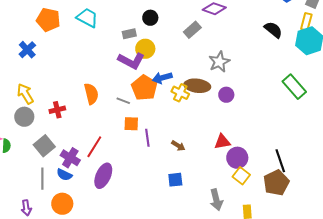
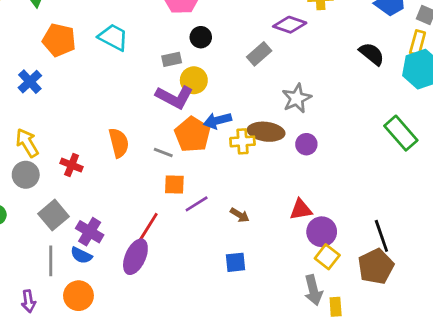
yellow cross: (180, 93) -> (242, 141), turned -30
red cross: (57, 110) -> (72, 165), turned 35
purple line: (147, 138) -> (197, 204), turned 66
red line: (94, 147) -> (148, 228), moved
gray arrow: (216, 200) -> (313, 290), moved

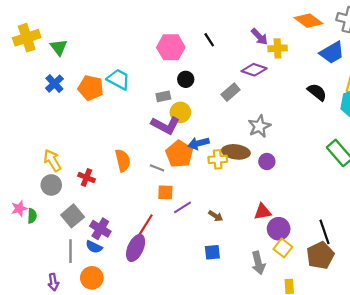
orange pentagon: (59, 40) -> (91, 88), moved
blue cross: (30, 82) -> (54, 84), moved
gray arrow: (313, 290) -> (258, 263), moved

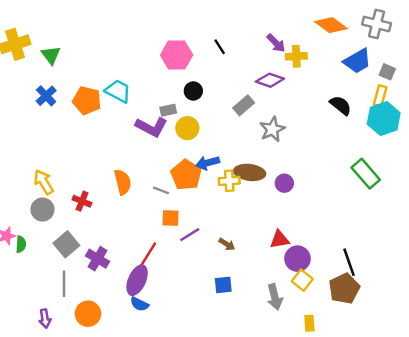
purple L-shape: (165, 125) -> (151, 127), moved
gray star: (259, 126) -> (272, 129), moved
blue semicircle: (94, 247) -> (139, 304), moved

